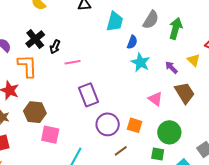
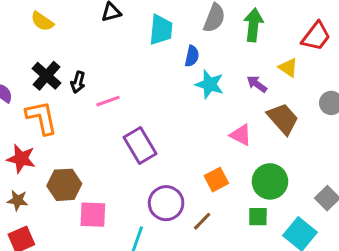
purple circle: (108, 124) -> (166, 203), moved
orange square: (135, 125) -> (216, 180), turned -35

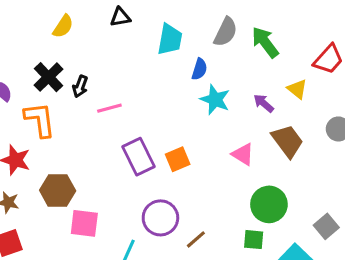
yellow semicircle: (42, 21) -> (63, 26), moved, turned -95
green arrow: (253, 25) -> (265, 42), turned -48
orange square: (216, 180) -> (178, 159), moved

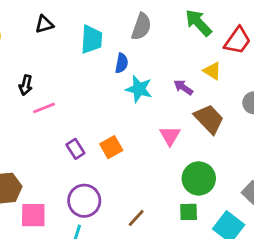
green arrow: (265, 42) -> (198, 23), moved
black arrow: (80, 86) -> (26, 85), moved
pink triangle: (243, 154) -> (170, 136), turned 35
purple rectangle: (138, 157) -> (75, 149), size x0.6
purple circle: (160, 218) -> (84, 201), moved

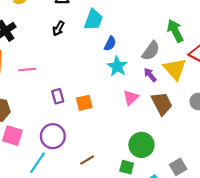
gray semicircle: (141, 27) -> (151, 51), moved
yellow triangle: (212, 71) -> (175, 69), size x1.6
black arrow: (26, 85) -> (58, 29), moved
pink line: (44, 108) -> (27, 70), moved
pink triangle: (170, 136) -> (131, 98), moved

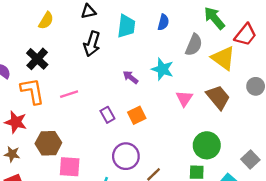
black arrow: (58, 29) -> (92, 44), size x1.5
blue semicircle: (110, 44) -> (163, 22), moved
purple arrow: (150, 75) -> (130, 77), moved
purple circle: (53, 136) -> (126, 156), moved

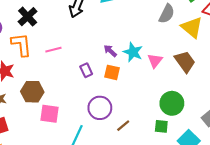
cyan star: (162, 69) -> (133, 52), moved
purple arrow: (130, 77) -> (110, 51), moved
orange square: (137, 115) -> (112, 72), turned 35

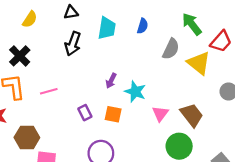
purple arrow: (110, 51) -> (111, 81), moved, turned -104
pink triangle: (155, 61) -> (160, 114), moved
brown trapezoid: (185, 62) -> (192, 115), moved

